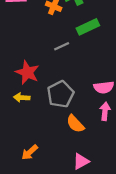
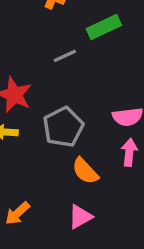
pink triangle: (81, 161) -> (80, 217), moved

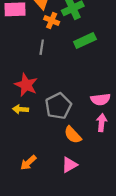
gray line: (65, 56) -> (42, 47), moved, turned -56

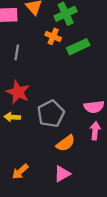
orange cross: (52, 21) -> (53, 36), moved
gray line: (42, 47) -> (17, 52), moved
orange semicircle: (73, 135) -> (66, 143), turned -84

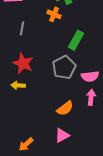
green rectangle: (78, 47) -> (76, 40), moved, turned -36
gray pentagon: (51, 114) -> (64, 67), moved
orange arrow: (20, 172) -> (26, 144), moved

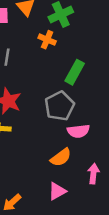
pink semicircle: (90, 76) -> (78, 131), moved
pink arrow: (91, 97) -> (93, 174), moved

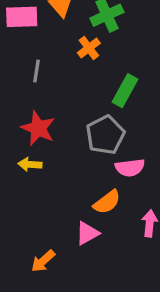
orange cross: (47, 40) -> (89, 48), turned 30
pink triangle: (57, 191) -> (87, 233), moved

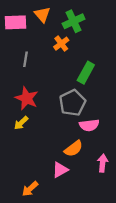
yellow arrow: (30, 164) -> (21, 123), turned -48

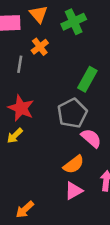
orange cross: (61, 44) -> (40, 47), moved
pink semicircle: (89, 125) -> (91, 138), turned -132
pink triangle: (60, 170) -> (74, 191), moved

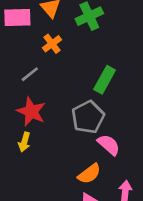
gray line: (20, 64) -> (30, 74), moved, turned 42
yellow arrow: (15, 136) -> (24, 142), turned -30

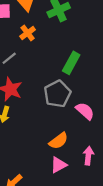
pink semicircle: (109, 145) -> (85, 111), moved

